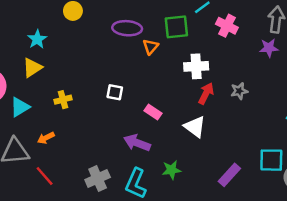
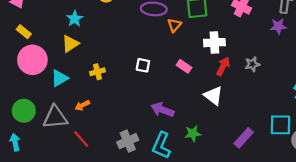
pink rectangle: (153, 112) -> (184, 66), moved

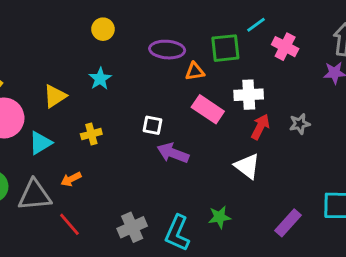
cyan star: (75, 19) -> (100, 79), moved
orange triangle: (174, 25) -> (195, 71), turned 40
pink rectangle: (184, 66) -> (208, 109), moved, size x1.5
purple arrow: (162, 110) -> (173, 153), moved

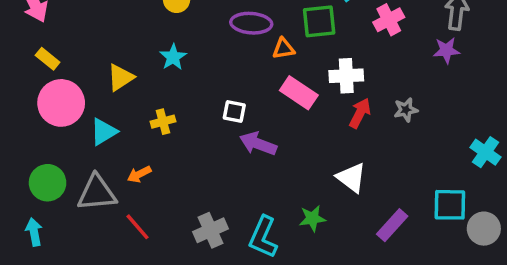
pink cross: (285, 47) -> (389, 20), turned 35
white triangle: (247, 166) -> (351, 178), moved

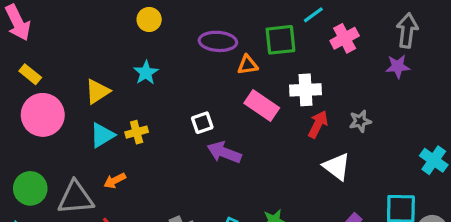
white square: (234, 111) -> (202, 123), turned -30
cyan triangle: (104, 132) -> (102, 135), moved
white triangle: (351, 178) -> (337, 167), moved

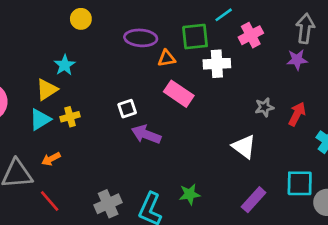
cyan star: (146, 73) -> (65, 65), moved
white cross: (305, 90) -> (217, 64), moved
yellow triangle: (97, 91) -> (47, 90), moved
red arrow: (318, 124) -> (297, 114), moved

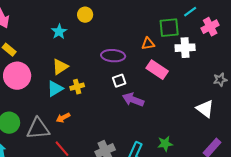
purple ellipse: (141, 38) -> (113, 56), moved
cyan star: (65, 65) -> (59, 32), moved

